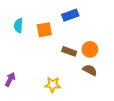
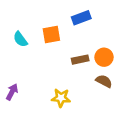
cyan semicircle: (18, 26) -> (20, 39), moved, turned -40
brown rectangle: (69, 51) -> (80, 60), turned -32

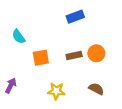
orange square: (51, 34) -> (41, 58), moved
brown semicircle: (104, 81) -> (96, 89), moved

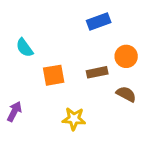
orange circle: (96, 53) -> (126, 56), moved
brown semicircle: (96, 89) -> (126, 94), moved

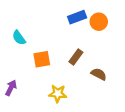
orange circle: (126, 56) -> (99, 22), moved
brown rectangle: (97, 72) -> (76, 57), turned -42

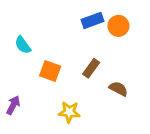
orange square: (42, 59) -> (50, 71), turned 30

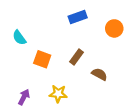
orange circle: (118, 26) -> (114, 28), moved
purple arrow: (13, 105) -> (24, 97), moved

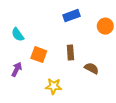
brown rectangle: (76, 57) -> (70, 52), turned -40
purple arrow: (24, 97) -> (17, 69), moved

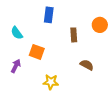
blue rectangle: (71, 16) -> (49, 15), moved, turned -63
brown rectangle: (70, 52) -> (74, 35), moved

